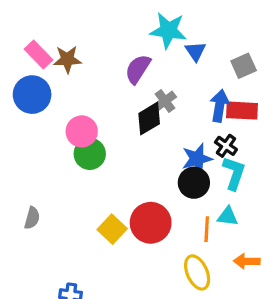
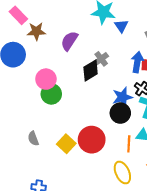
pink rectangle: (38, 55) -> (18, 15), moved
purple semicircle: (138, 69) -> (69, 41), moved
gray semicircle: (32, 218) -> (33, 139), moved, turned 144

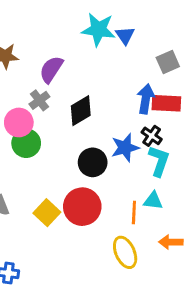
blue triangle: (121, 26) -> (125, 35), moved
gray cross: (101, 59) -> (39, 100), moved
black circle: (120, 113) -> (93, 162), moved

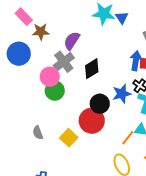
gray cross: (39, 100) -> (64, 62), size x1.5
red circle: (82, 207) -> (92, 121), moved
orange line: (134, 213) -> (128, 138), turned 35

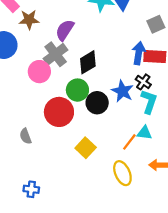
green circle: (55, 91) -> (77, 90), moved
blue star: (122, 94) -> (122, 91), turned -30
red circle: (92, 121) -> (59, 112), moved
yellow square: (69, 138) -> (86, 148), moved

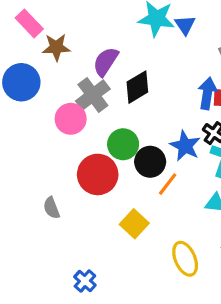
black diamond: (88, 62) -> (137, 87), moved
orange line: (129, 142) -> (168, 184), moved
blue cross: (31, 189) -> (85, 281), moved, turned 35

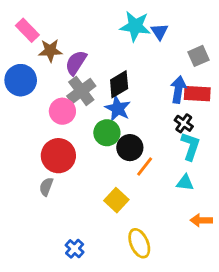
purple semicircle: (106, 62) -> (76, 63), moved
blue star: (185, 146) -> (118, 108), moved
red circle: (98, 174) -> (58, 156), moved
gray semicircle: (52, 208) -> (46, 187), turned 42
yellow ellipse: (185, 259) -> (139, 243), moved

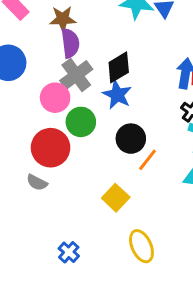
brown star: (50, 51) -> (63, 19), moved
purple semicircle: (76, 63) -> (70, 43), turned 140
green circle: (107, 133) -> (81, 122), moved
gray semicircle: (46, 187) -> (37, 183), turned -84

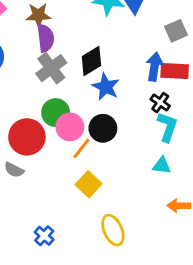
blue star: (117, 95) -> (106, 87), moved
pink circle: (55, 98) -> (70, 127), moved
orange line: (148, 160) -> (81, 148), moved

